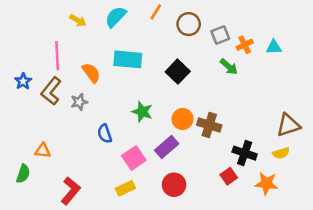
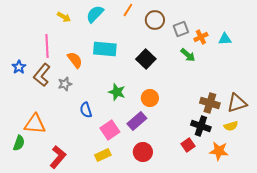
brown cross: (209, 125) -> (210, 103), moved
orange triangle: (43, 151) -> (35, 124), size x1.6

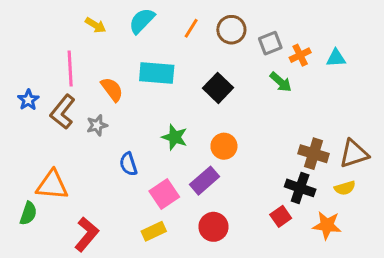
orange line: (128, 10) -> (191, 28), moved

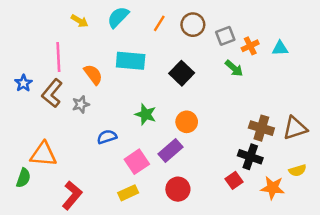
blue semicircle: (128, 164) -> (107, 137), turned 90
yellow semicircle: (345, 188) -> (298, 170), moved

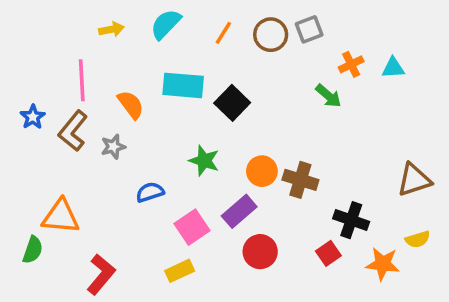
yellow arrow: (80, 21) -> (111, 29), turned -42
gray square: (225, 36) -> (309, 29), moved
black square: (182, 73) -> (232, 103), moved
brown cross: (261, 128) -> (300, 180), moved
red circle: (178, 189) -> (260, 252), moved

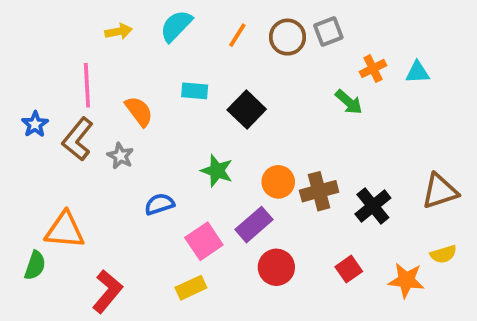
cyan rectangle: (183, 85) -> (195, 91), size x0.6
gray star: (113, 147) -> (120, 156), turned -30
brown cross: (300, 180) -> (319, 191), turned -32
black cross: (351, 220) -> (373, 206), moved, turned 32

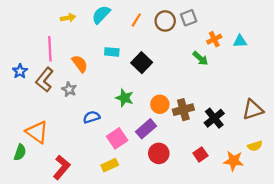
orange triangle: (65, 230) -> (37, 132), turned 30

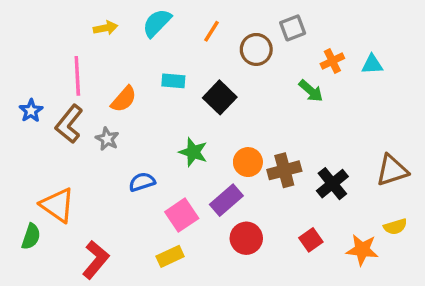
brown circle: (165, 21) -> (256, 49), moved
orange semicircle: (80, 64) -> (124, 99), turned 78

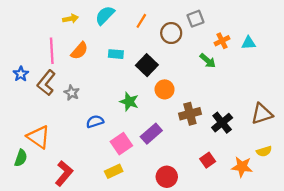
orange semicircle: (124, 99) -> (79, 51), moved
orange circle: (248, 162) -> (165, 89), moved
red circle: (246, 238) -> (167, 177), moved

